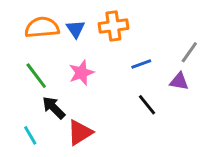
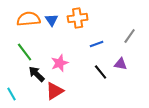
pink star: (81, 73) -> (60, 63), moved
purple triangle: (179, 81) -> (121, 64), moved
cyan line: (30, 135) -> (12, 94), moved

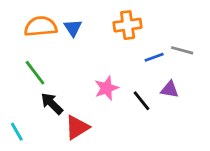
orange cross: (78, 18) -> (128, 25), moved
gray line: (130, 36) -> (182, 50), turned 70
blue line: (97, 44) -> (154, 57), moved
pink star: (60, 63) -> (106, 88), moved

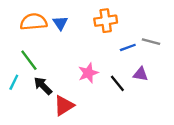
cyan line: (17, 132) -> (14, 82), moved, turned 56

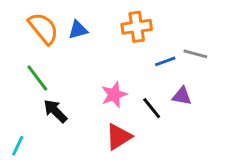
orange semicircle: (34, 22) -> (43, 28), turned 56
blue triangle: (60, 23) -> (78, 30), turned 49
cyan line: (14, 82) -> (18, 146), moved
red triangle: (64, 106) -> (119, 137), moved

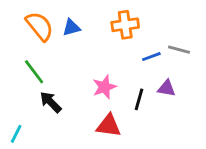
black line: (152, 108) -> (139, 99), turned 55
red triangle: (119, 137) -> (109, 126), turned 40

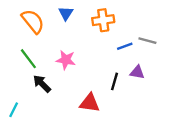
blue triangle: (71, 28) -> (66, 13), moved, turned -42
pink star: (104, 87) -> (66, 60), moved, turned 30

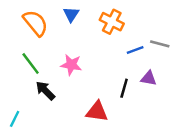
orange cross: (103, 20) -> (112, 22), turned 35

